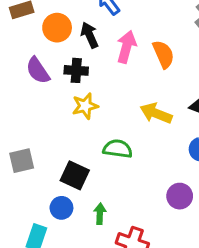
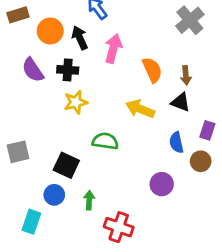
orange semicircle: (163, 54) -> (152, 70), moved

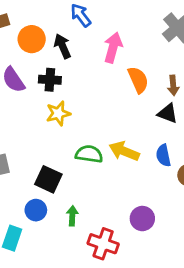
pink arrow: (113, 48) -> (113, 48), moved
yellow arrow: (140, 109) -> (124, 151), moved
purple circle: (162, 184) -> (142, 219), moved

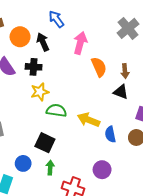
green semicircle: (89, 154) -> (56, 110), moved
blue semicircle: (163, 155) -> (110, 134), moved
black square: (48, 179) -> (45, 143), moved

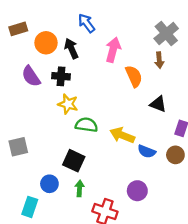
brown arrow: (125, 71) -> (159, 60), moved
yellow star: (40, 92) -> (68, 104), turned 30
blue semicircle: (110, 134) -> (147, 151), turned -56

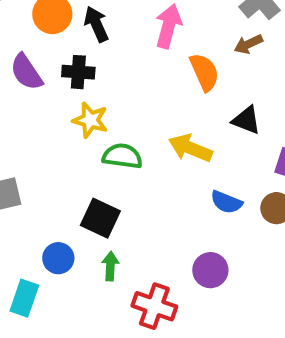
brown arrow: (159, 60) -> (248, 44), turned 70
yellow arrow: (122, 135) -> (190, 148), moved

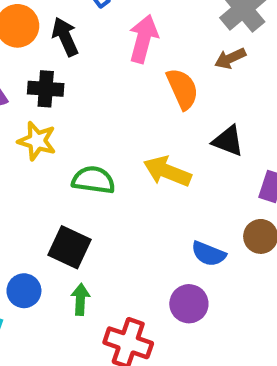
yellow star: (90, 120) -> (37, 141), moved
blue semicircle: (226, 202) -> (208, 254), moved

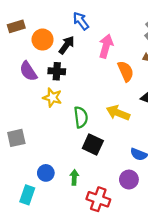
black arrow: (65, 37) -> (67, 45), turned 60
green semicircle: (93, 180) -> (81, 117), turned 75
black square: (70, 247) -> (93, 145), moved

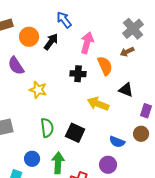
black cross: (57, 71) -> (78, 74), moved
green semicircle: (81, 117) -> (47, 128), moved
green arrow: (74, 177) -> (58, 163), size x1.5

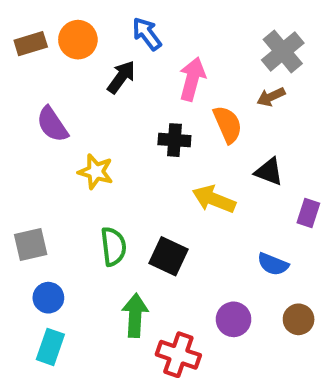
orange circle: (29, 37) -> (78, 40), moved
brown circle: (141, 134) -> (299, 319), moved
blue semicircle: (117, 142) -> (273, 264), moved
blue circle: (32, 159) -> (48, 298), moved

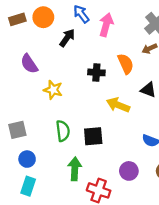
pink arrow: (192, 79) -> (106, 25), moved
black square: (169, 256) -> (93, 136), turned -30

